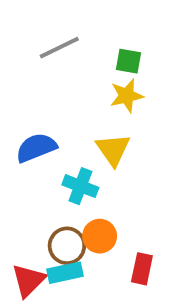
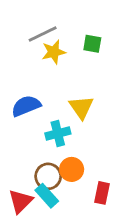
yellow star: (127, 96) -> (54, 52), moved
cyan cross: (80, 186) -> (58, 134), turned -35
cyan rectangle: (65, 273) -> (47, 196), turned 60

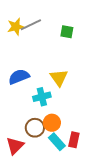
yellow star: (54, 52) -> (16, 27), moved
cyan rectangle: (47, 196) -> (57, 142), moved

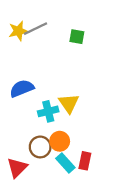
yellow triangle: (59, 78) -> (69, 103), moved

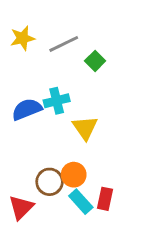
gray line: (36, 29) -> (64, 44), moved
green square: (77, 37) -> (95, 61), moved, turned 35
cyan cross: (48, 111) -> (57, 101), moved

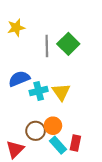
gray line: (64, 44) -> (47, 46), moved, turned -65
green square: (95, 61) -> (68, 44), size x1.5
cyan cross: (57, 101) -> (39, 91), moved

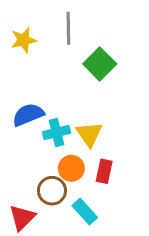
gray line: (47, 46) -> (68, 28), moved
orange circle: (53, 126) -> (71, 168), moved
red rectangle: (75, 143) -> (104, 171), moved

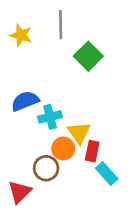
yellow star: (24, 40) -> (21, 35), turned 30
yellow triangle: (89, 134) -> (79, 133), moved
cyan rectangle: (85, 212) -> (107, 174), moved

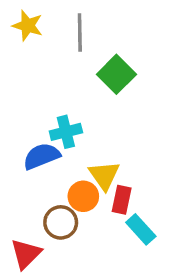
yellow star: (21, 35) -> (28, 26), moved
blue semicircle: (25, 101) -> (42, 156), moved
cyan cross: (50, 117) -> (66, 132), moved

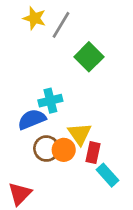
yellow star: (28, 26) -> (34, 18), moved
gray line: (80, 33) -> (61, 25), turned 32
brown circle: (61, 222) -> (46, 149), moved

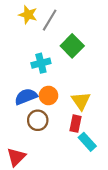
cyan cross: (50, 101) -> (41, 63), moved
yellow triangle: (80, 134) -> (81, 101), moved
orange circle: (64, 150) -> (48, 95), moved

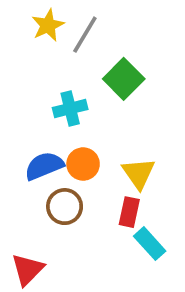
yellow star: (28, 15) -> (48, 25), turned 30

